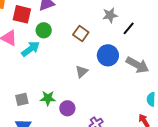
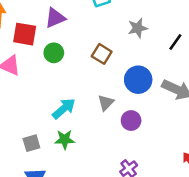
black line: (129, 28) -> (175, 42), moved
cyan arrow: (31, 49) -> (64, 109), moved
purple circle: (67, 108) -> (131, 121), moved

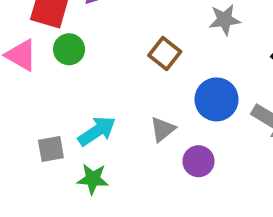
green circle: (54, 53) -> (69, 49), moved
gray square: (31, 143) -> (51, 149), moved

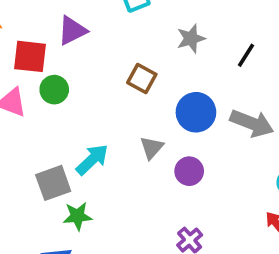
gray square: (51, 149) -> (53, 183), size x1.4
green star: (93, 179) -> (77, 216), moved

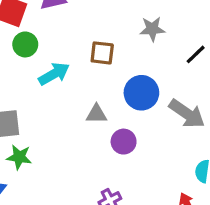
brown square: (142, 79) -> (102, 53), turned -35
gray triangle: (152, 148) -> (96, 114), turned 35
cyan arrow: (92, 160) -> (54, 74), moved

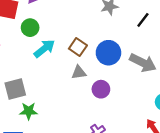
green circle: (25, 44) -> (30, 28), moved
brown square: (102, 53) -> (78, 47), moved, turned 36

